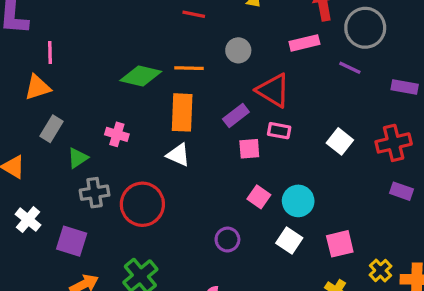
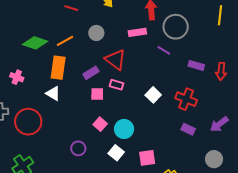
orange line: (189, 68) -> (65, 41), turned -36
red cross: (394, 143) -> (186, 99), turned 30

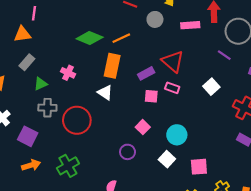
pink rectangle: (137, 32) -> (190, 25), moved
gray circle: (96, 33) -> (155, 19), moved
white square: (153, 95) -> (211, 87), moved
pink square: (100, 124) -> (143, 127), moved

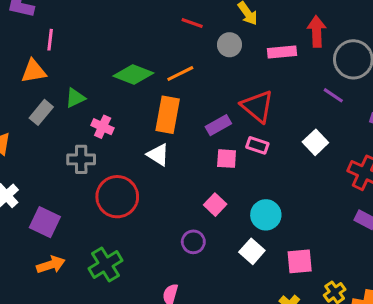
green triangle: (40, 84) -> (75, 98), moved
gray cross: (47, 108) -> (81, 159), moved

